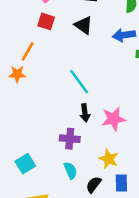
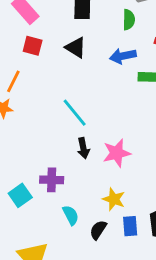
purple cross: (70, 139) -> (52, 180), moved
cyan square: (25, 164) -> (20, 195), moved

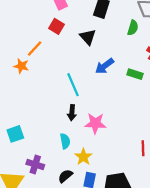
blue arrow: (123, 56) -> (105, 66), moved, turned -42
purple cross: (52, 180) -> (35, 164), moved
cyan semicircle: (71, 215) -> (65, 141), moved

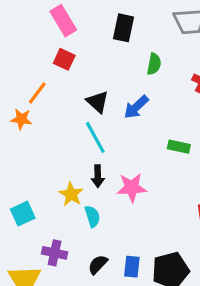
green semicircle: (133, 28) -> (154, 64), moved
black triangle: (88, 37) -> (98, 102), moved
green rectangle: (135, 74) -> (179, 147), moved
yellow star: (83, 157) -> (71, 194), moved

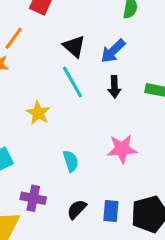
black arrow: (98, 176) -> (114, 87), moved
pink star: (132, 188) -> (122, 149), moved
yellow star: (71, 194) -> (38, 113), moved

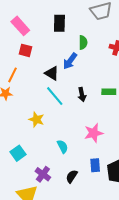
blue arrow: (113, 51) -> (70, 61), moved
purple cross: (33, 198) -> (43, 174), turned 35
blue rectangle: (111, 211) -> (95, 165), moved

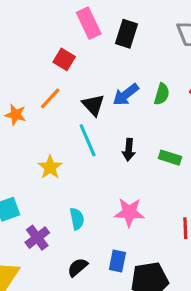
pink rectangle: (20, 26) -> (89, 23), moved
green semicircle: (83, 42) -> (162, 94), moved
orange line: (13, 75) -> (50, 98), moved
purple cross: (43, 174) -> (37, 238), moved

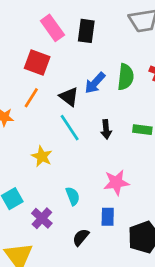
red square: (64, 59) -> (37, 62), size x1.4
green semicircle: (162, 94) -> (126, 77), size x1.4
blue rectangle: (117, 261) -> (108, 217), moved

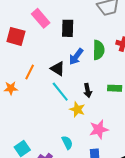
black rectangle: (86, 31) -> (68, 28), moved
red square: (37, 62) -> (16, 36), moved
yellow star: (42, 156) -> (77, 109), moved

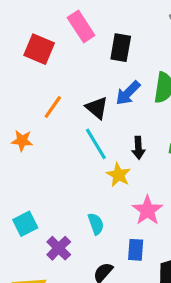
orange star: (11, 88) -> (22, 141), moved
pink star: (99, 129) -> (147, 210), turned -30

